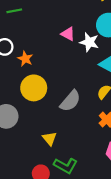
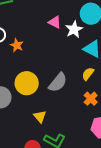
white star: (89, 42) -> (74, 29), turned 30
yellow circle: (34, 88) -> (27, 83), moved

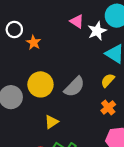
yellow triangle: (40, 117) -> (51, 122), turned 32

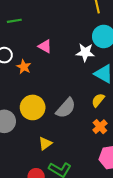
pink triangle: (77, 21) -> (45, 46), moved
white star: (97, 31) -> (85, 52), turned 30

